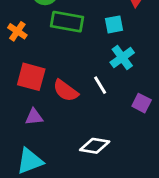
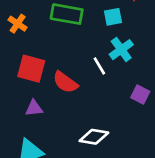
white line: (100, 85) -> (99, 66), moved

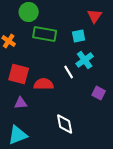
red semicircle: (65, 82) -> (44, 84), turned 144
white diamond: (94, 137) -> (65, 124), turned 70

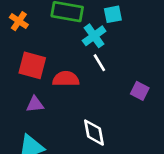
cyan cross: (85, 60) -> (94, 36), moved

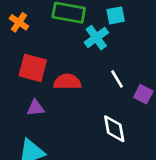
white line: (99, 63) -> (117, 79), moved
white diamond: (94, 133) -> (114, 129), moved

